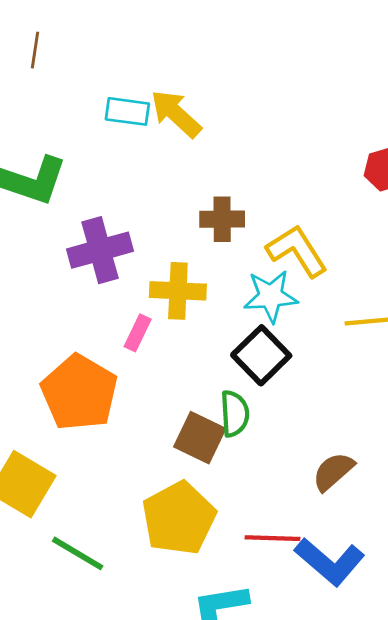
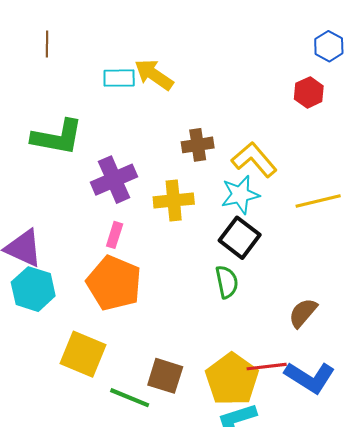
pink rectangle: (138, 333) -> (115, 235), moved
brown square: (200, 438) -> (165, 376), moved
yellow pentagon: (179, 518) -> (232, 379), moved

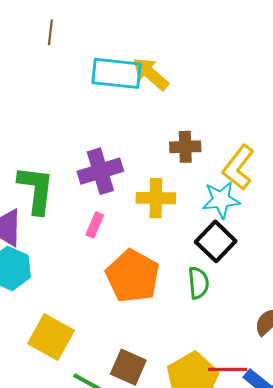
cyan rectangle: (119, 78) -> (116, 73), size x1.6
green L-shape: (57, 137) -> (36, 190), moved, turned -100
yellow L-shape: (254, 160) -> (238, 167), turned -108
orange pentagon: (114, 283) -> (133, 276), moved

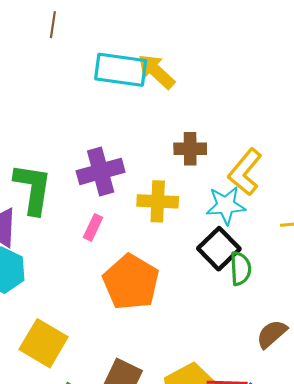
green semicircle: (198, 283) -> (240, 268), moved

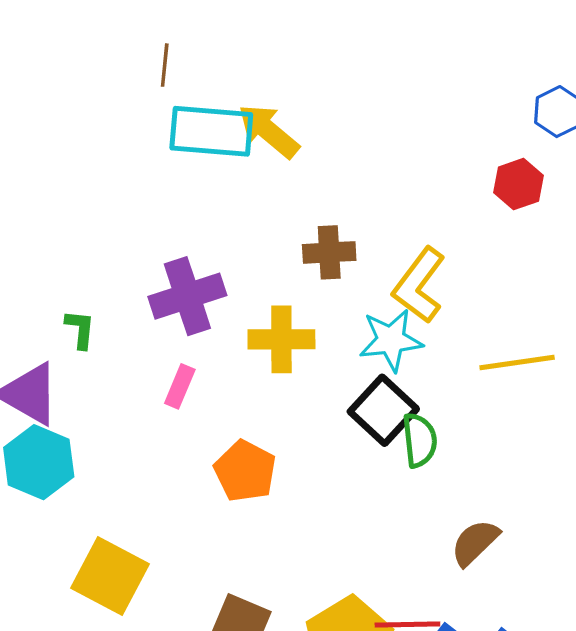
brown line: (53, 25) -> (165, 65), moved
green L-shape: (33, 189) -> (80, 329), size x0.5
orange pentagon: (131, 282) -> (245, 471), size x0.7

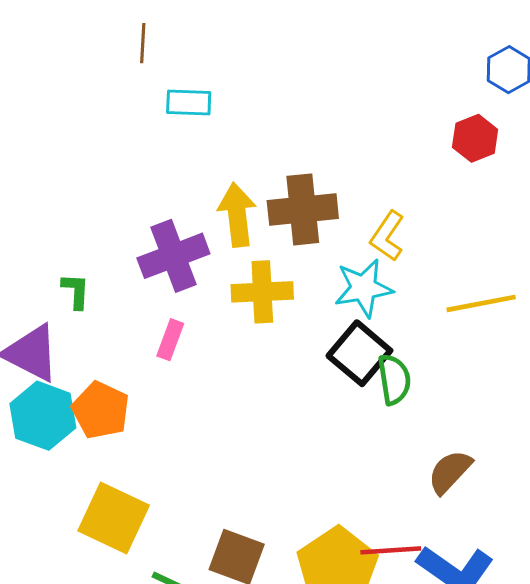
cyan rectangle: (211, 131) -> (189, 102), size x0.6
yellow arrow: (269, 131) -> (237, 215), moved, turned 46
brown cross: (329, 252) -> (303, 209), size x1.4
yellow L-shape: (419, 285) -> (387, 236), size x0.7
orange pentagon: (245, 471) -> (101, 410), moved

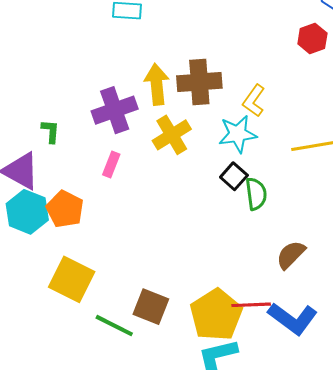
yellow cross: (262, 292) -> (172, 135), turned -30
black square: (359, 353) -> (234, 176), size x0.7

